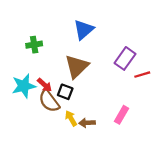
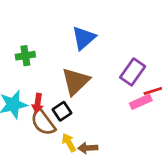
red arrow: (44, 85) -> (38, 103), turned 56
black square: (65, 92) -> (62, 111), turned 35
pink rectangle: (122, 115) -> (141, 102), moved, turned 36

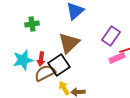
black square: (62, 111) -> (59, 65), size x1.5
brown semicircle: (43, 122) -> (45, 73), turned 100

